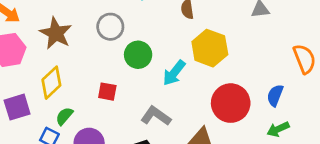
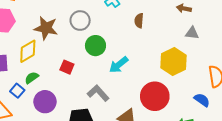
brown star: (56, 33) -> (46, 28), moved, turned -30
yellow hexagon: (210, 48) -> (174, 62), moved
blue semicircle: (275, 95) -> (202, 100), moved, turned 91

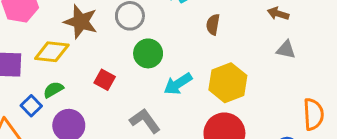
yellow diamond: (28, 51) -> (52, 52), turned 30
yellow hexagon: (174, 62) -> (228, 83), moved

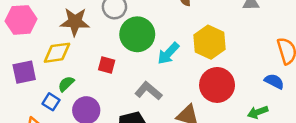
green circle: (148, 53) -> (137, 34), size x1.4

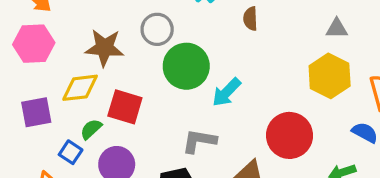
yellow hexagon: (210, 42) -> (330, 76), moved
red square: (107, 65) -> (125, 107), moved, size x1.5
gray L-shape: (148, 91) -> (199, 141), turned -32

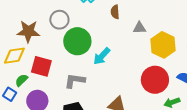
gray triangle: (337, 28) -> (139, 28), moved
red circle: (290, 135) -> (155, 80), moved
gray L-shape: (199, 141) -> (75, 81), moved

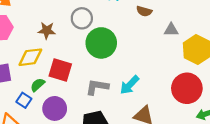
brown semicircle: (115, 12) -> (144, 11), turned -72
brown star: (28, 31) -> (47, 30), size x0.7
cyan arrow: (102, 56) -> (130, 85), moved

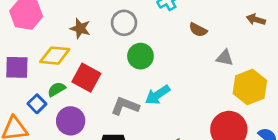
green circle: (101, 43) -> (140, 56), size x0.7
cyan arrow: (130, 85) -> (158, 95), moved

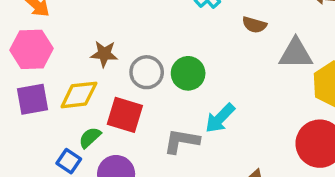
gray circle: (124, 23) -> (147, 72), moved
gray triangle: (225, 58) -> (296, 54), size x1.5
purple square: (17, 67) -> (33, 99), moved

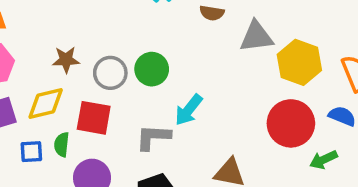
green semicircle: (90, 138) -> (62, 145), turned -35
blue square: (69, 161) -> (31, 152), moved, turned -30

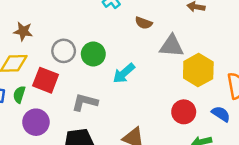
brown star: (66, 60) -> (23, 31), moved
cyan arrow: (189, 110) -> (124, 73), moved
red circle: (291, 123) -> (184, 112), size x0.7

